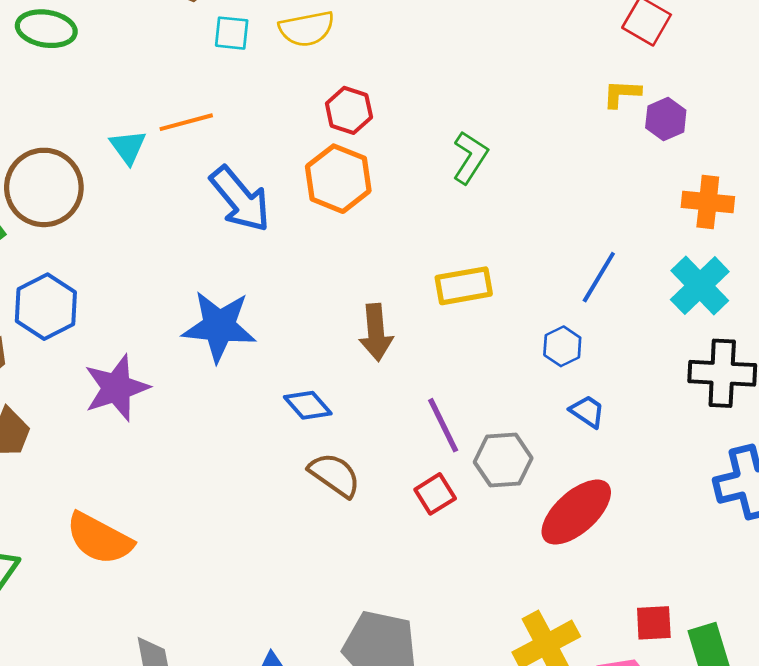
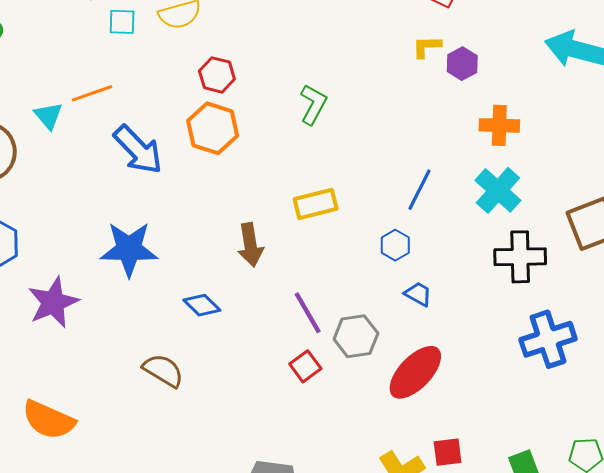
brown semicircle: (335, 475) -> (163, 370), moved
red square: (654, 623) -> (448, 452), moved

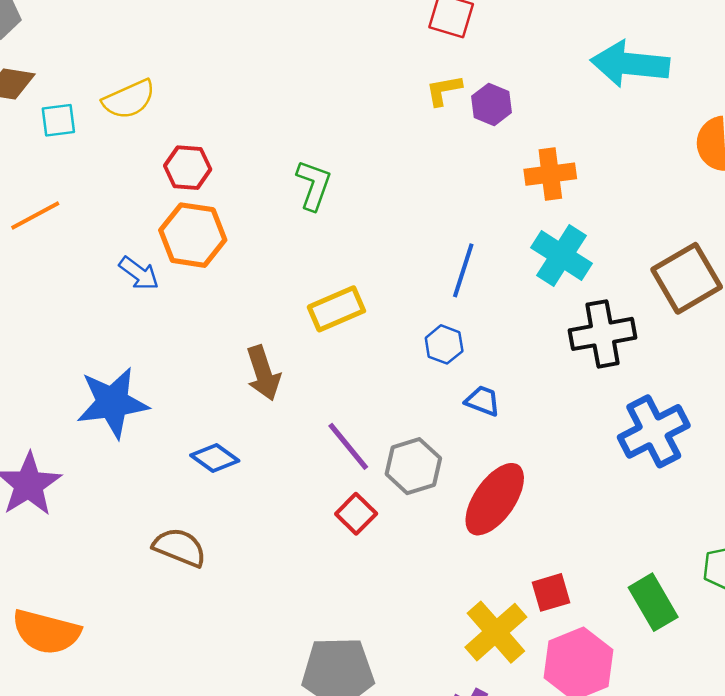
blue arrow: (138, 150) -> (139, 273), moved, size x0.6

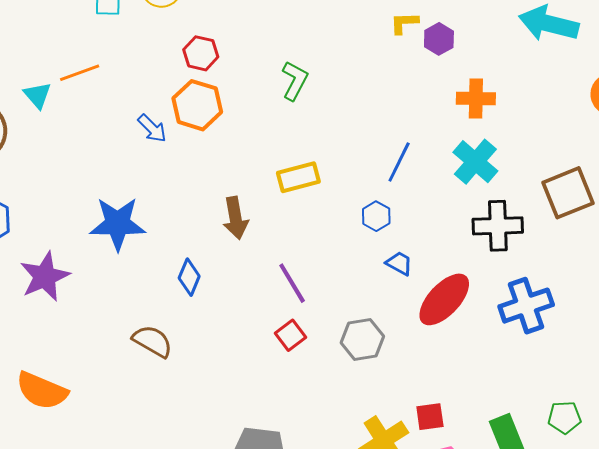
blue diamond: (215, 458) -> (189, 277), turned 69
gray hexagon: (413, 466) -> (362, 339), moved
red ellipse: (495, 499) -> (444, 299), moved

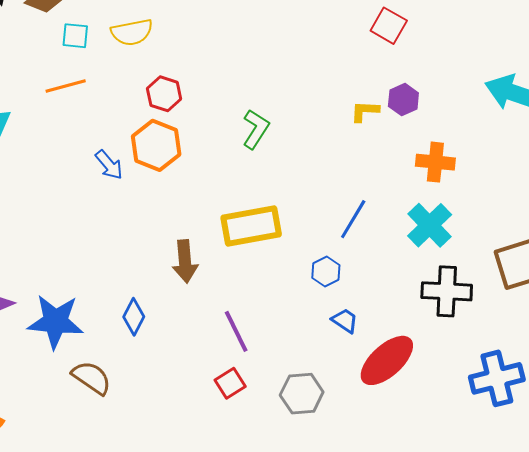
yellow L-shape: (404, 23) -> (365, 111), moved
orange line: (80, 73) -> (66, 86), moved
yellow rectangle: (298, 177) -> (251, 226), size x1.4
blue star: (118, 224) -> (55, 322), moved
blue cross: (526, 306) -> (497, 378), moved

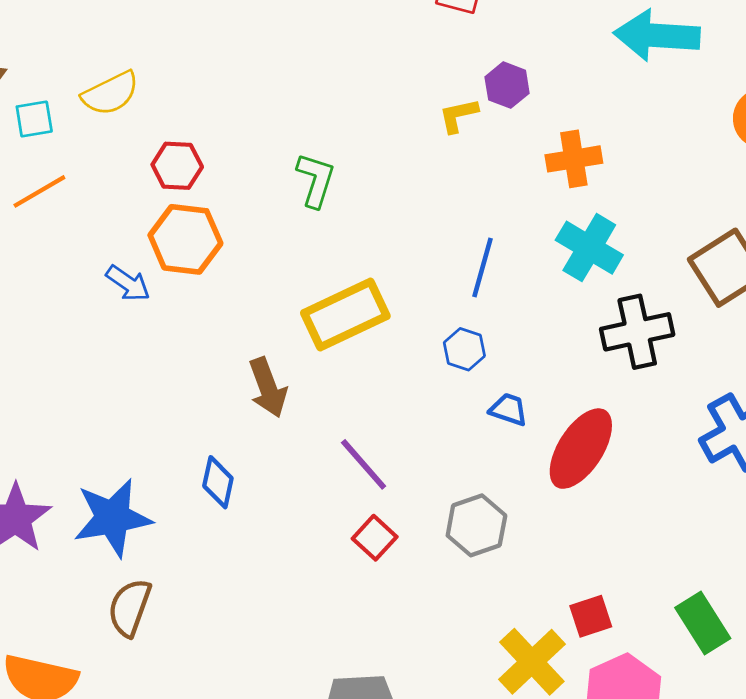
brown semicircle: (92, 378) -> (130, 608), moved, turned -90

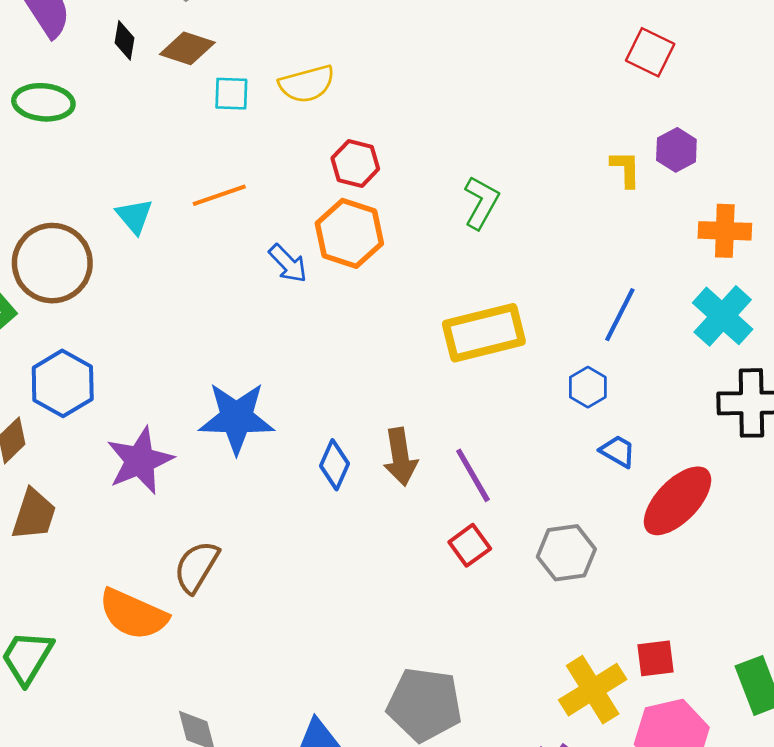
yellow L-shape: (458, 115) -> (626, 169), turned 90
orange line: (39, 191) -> (219, 195), moved
brown arrow: (268, 387) -> (400, 457), moved
blue star: (113, 518) -> (236, 418), moved
brown semicircle: (130, 608) -> (196, 567), moved

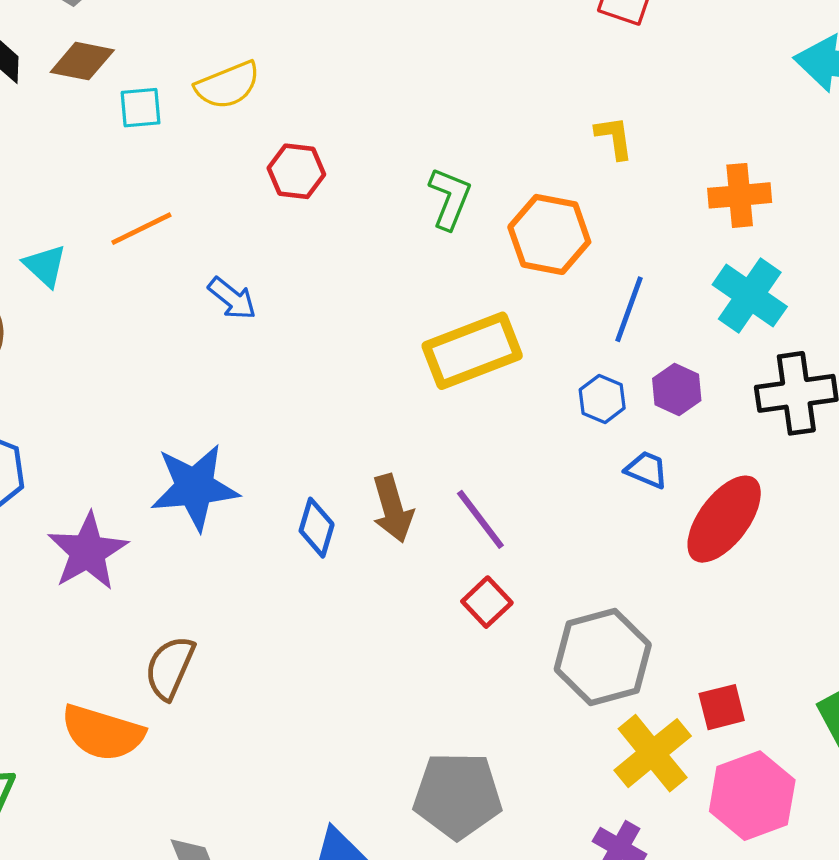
purple hexagon: (676, 150) -> (677, 389), moved
orange hexagon: (349, 233) -> (549, 234), moved
gray hexagon: (566, 553) -> (603, 657), moved, size x1.4

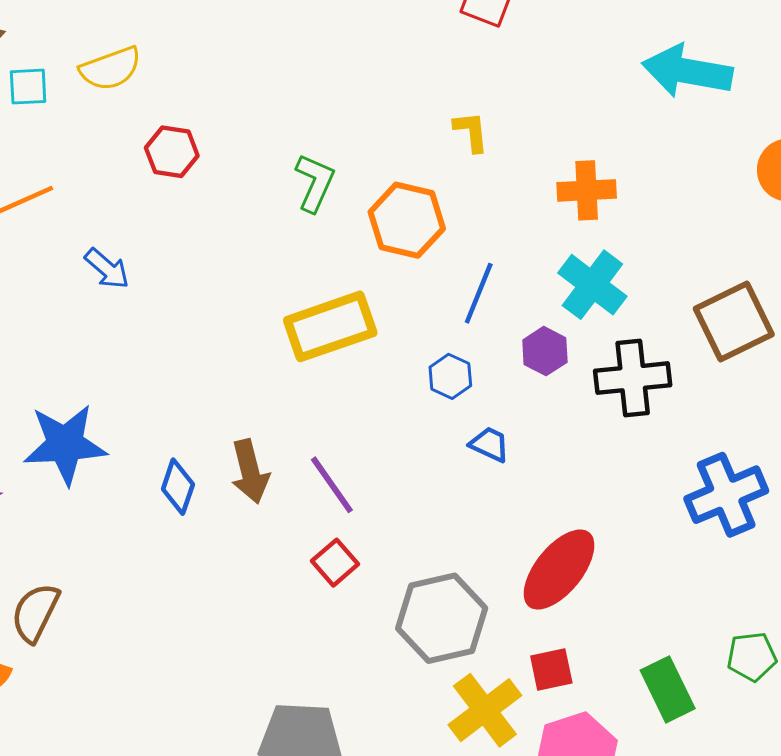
purple hexagon: (677, 389) -> (545, 351), moved
red ellipse: (724, 519) -> (559, 570), moved

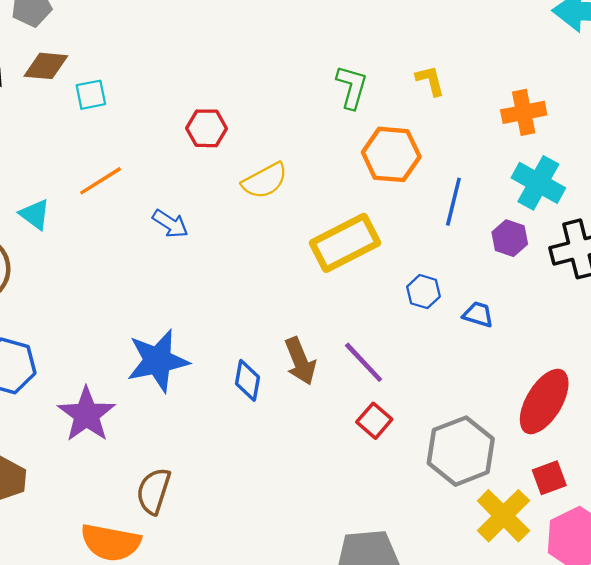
yellow semicircle: (111, 69) -> (265, 181), moved
green L-shape: (315, 183) -> (352, 87), moved
blue hexagon: (450, 376) -> (423, 292), moved

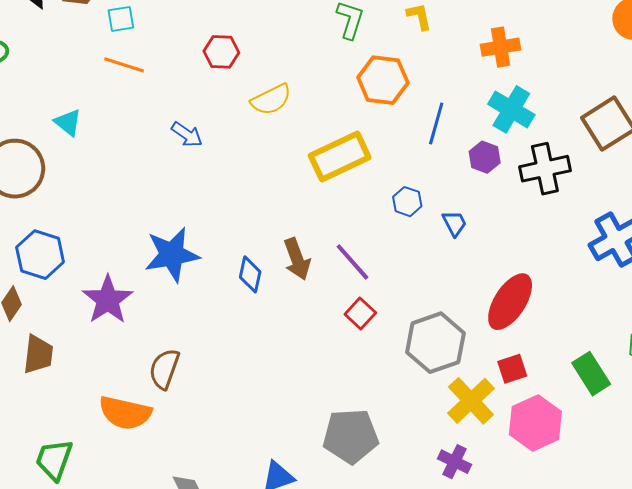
orange line: (101, 181) -> (124, 65), moved, turned 48
blue trapezoid: (478, 315) -> (455, 223), turned 44

